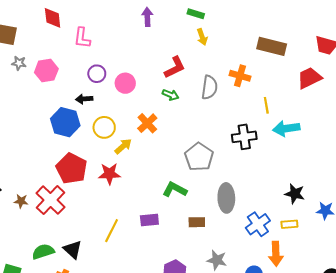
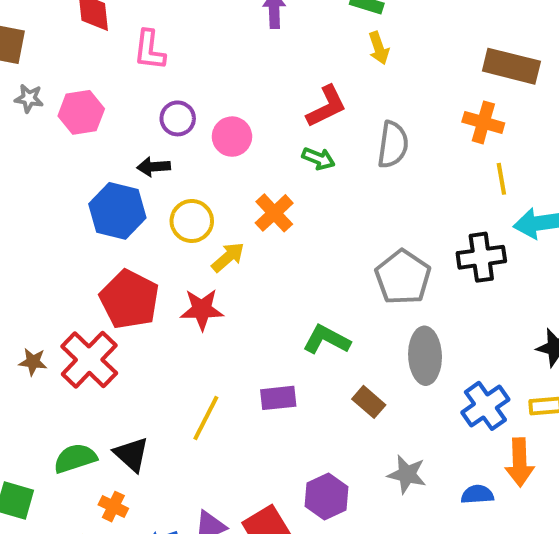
orange cross: (240, 76) -> (483, 122), moved
black cross: (244, 137) -> (481, 257), moved
gray pentagon: (199, 157) -> (403, 277), moved
brown rectangle: (197, 222) -> (369, 402), turned 42

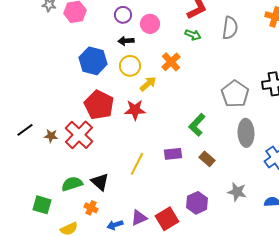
black arrow: (154, 167) -> (126, 41), moved
green L-shape: (326, 340) -> (197, 125), turned -75
brown rectangle: (369, 402) -> (207, 159), moved

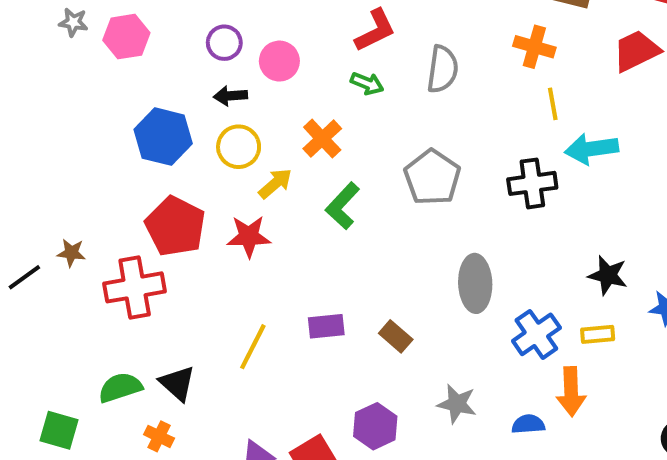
gray pentagon: (235, 94) -> (432, 177), moved
green L-shape: (197, 125) -> (343, 206), moved
red cross: (79, 135) -> (135, 287), turned 36
brown star: (51, 136) -> (71, 253), moved

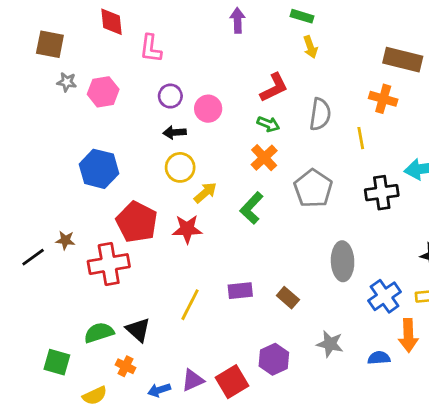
yellow line: (553, 104) -> (361, 138), moved
blue hexagon: (163, 137) -> (99, 169), moved
orange cross: (322, 139) -> (264, 158), moved

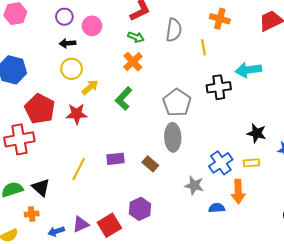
gray pentagon: (313, 188) -> (177, 103), moved
gray ellipse: (343, 261) -> (173, 137), moved
gray star: (330, 344) -> (194, 185), moved
orange cross: (126, 366) -> (32, 214), turned -32

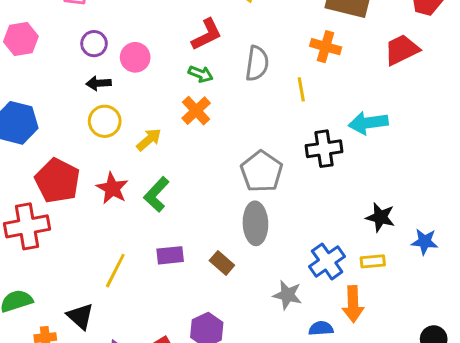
yellow arrow: (90, 87) -> (149, 140), moved
green L-shape: (124, 98) -> (156, 194), moved
red star: (77, 114) -> (112, 188), turned 30
black triangle: (41, 187) -> (80, 316), moved

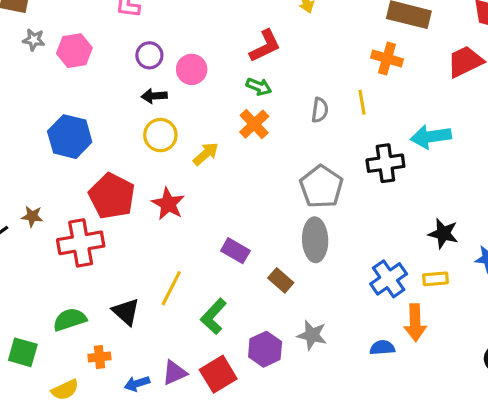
gray semicircle: (257, 63) -> (320, 110), moved, size x0.7
green L-shape: (156, 194) -> (214, 316), moved
purple rectangle: (170, 255) -> (235, 251), moved, turned 36
gray star: (287, 295) -> (312, 335), moved
black triangle: (80, 316) -> (126, 312), moved

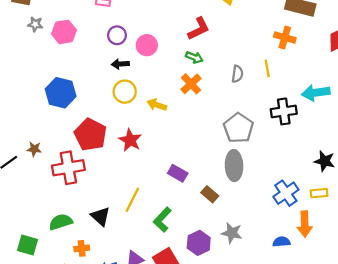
yellow arrow: (206, 154) -> (157, 105), turned -120

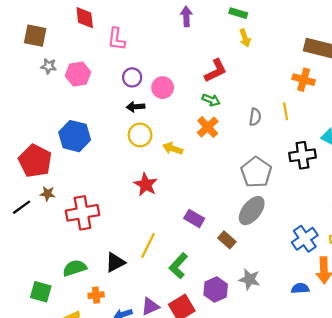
red pentagon: (90, 135) -> (35, 161), moved
gray ellipse: (234, 166) -> (252, 211), turned 40
black triangle: (100, 216) -> (115, 262), turned 50

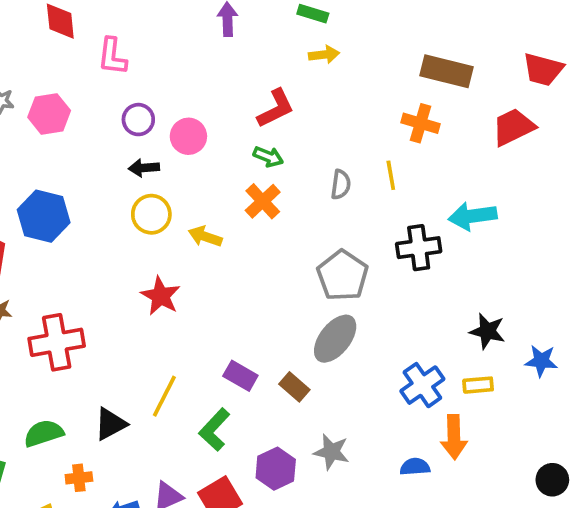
yellow arrow: (245, 38) -> (324, 55), turned -78
purple rectangle: (194, 218) -> (240, 376), moved

